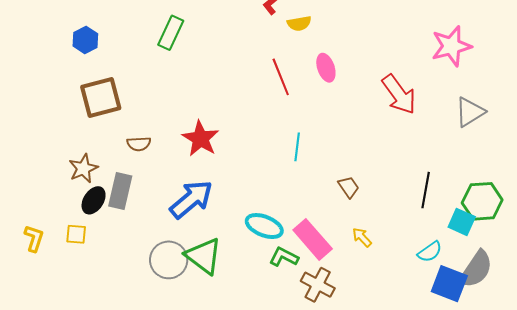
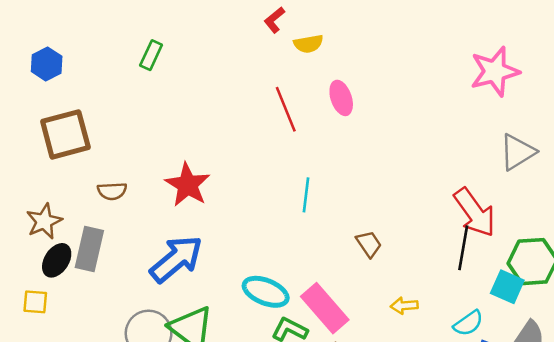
green rectangle: (171, 33) -> (151, 55), size x0.7
red arrow: (399, 94) -> (475, 212), moved
yellow arrow: (362, 237) -> (404, 306), moved, turned -50

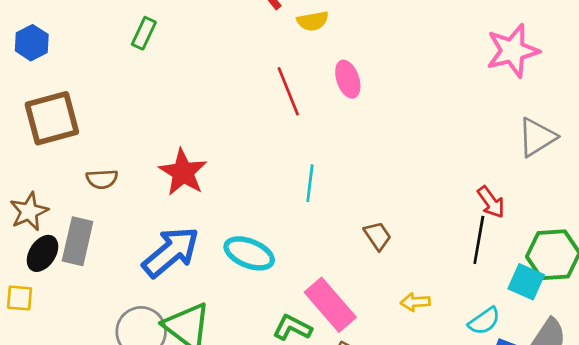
red arrow: (475, 212) -> (491, 202), size x0.6
cyan ellipse: (266, 292) -> (249, 253), moved

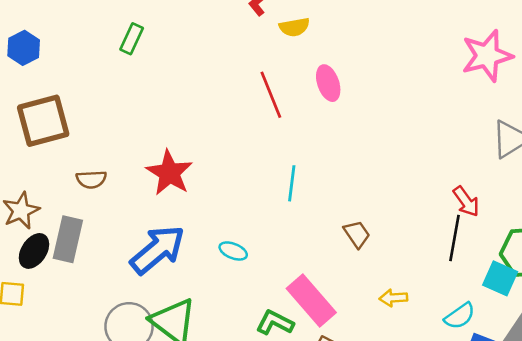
cyan ellipse: (249, 253) -> (233, 251), size x0.6

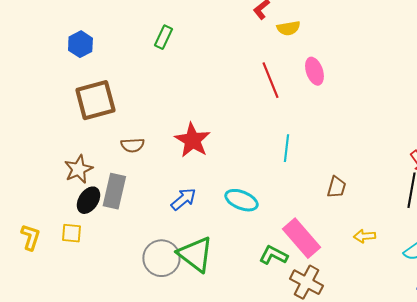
brown trapezoid: (357, 234) -> (336, 187), turned 50
blue arrow: (158, 250) -> (183, 199), size x0.6
cyan ellipse: (233, 251) -> (241, 200), size x1.5

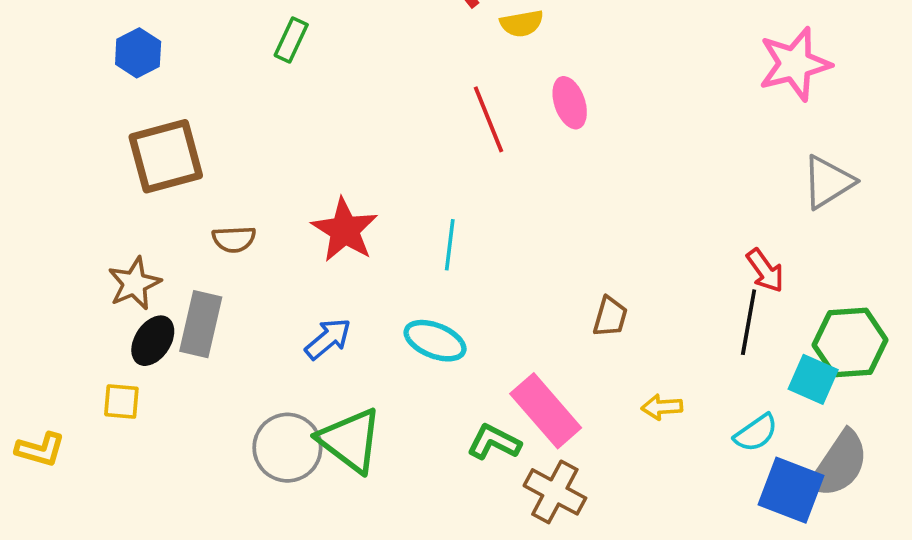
cyan line: (286, 148) -> (450, 245), moved
yellow L-shape: (30, 237) -> (40, 449), moved, turned 88

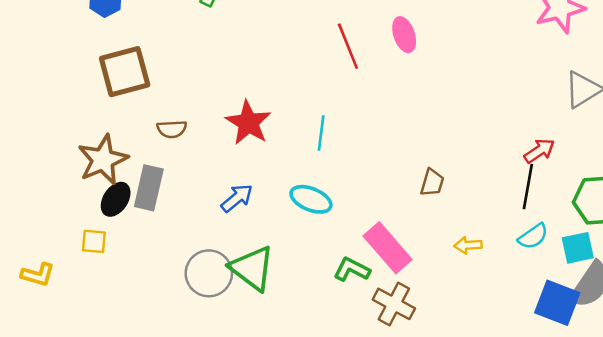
red arrow: (765, 271) -> (539, 151), turned -88
brown star: (134, 283) -> (103, 160), size x1.4
cyan square: (813, 379) -> (578, 248), moved, turned -36
cyan semicircle: (756, 433) -> (533, 236), moved

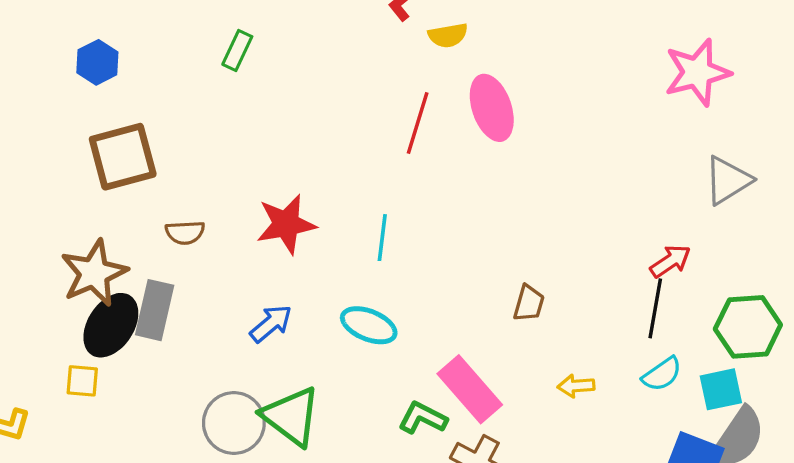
pink ellipse: (404, 35) -> (492, 108), size x1.4
red line: (348, 46) -> (418, 123), turned 39
red star: (248, 123) -> (286, 224), turned 30
black ellipse: (116, 199) -> (111, 325), size x1.4

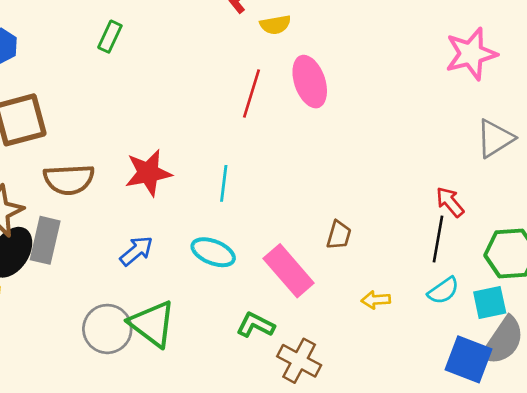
brown semicircle: (185, 233) -> (69, 179), size x1.6
red arrow: (670, 261) -> (450, 202), turned -96
pink rectangle: (470, 389) -> (289, 271), moved

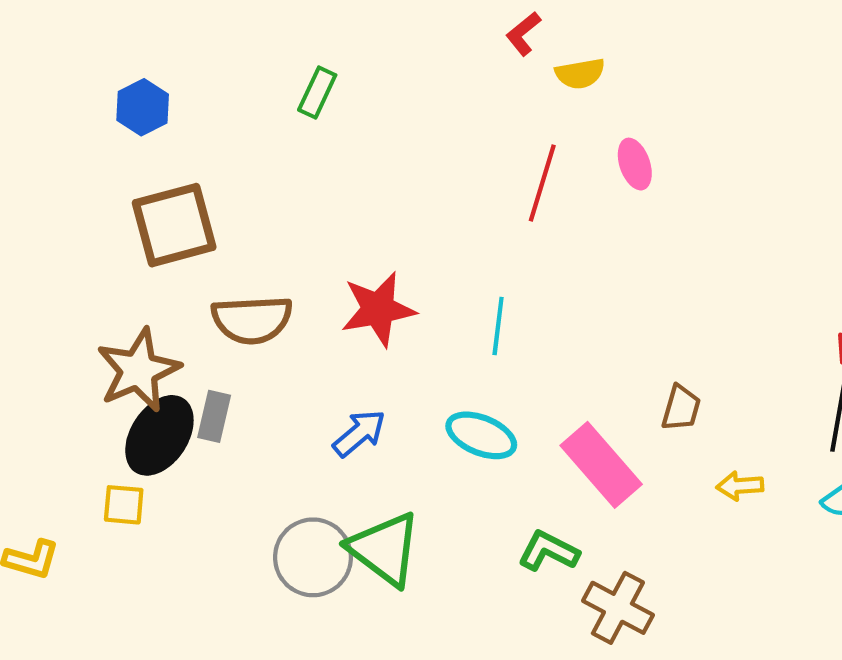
pink ellipse: (310, 82) -> (635, 164), size x0.6
gray rectangle: (45, 240) -> (214, 416), size x0.7
yellow arrow: (376, 300) -> (740, 486), moved

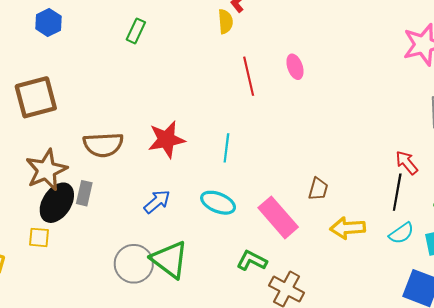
yellow semicircle: (580, 74) -> (225, 21), moved, turned -85
blue hexagon: (143, 107) -> (48, 23), moved
red line: (542, 183) -> (249, 76), turned -30
brown square: (174, 225) -> (36, 97), moved
yellow arrow: (740, 486) -> (348, 228), size x1.5

